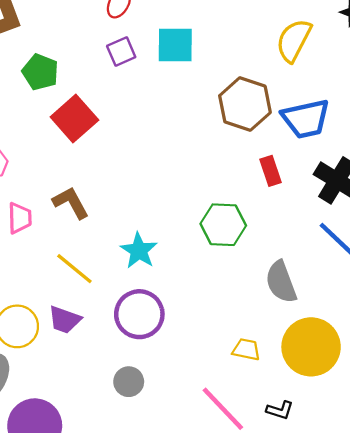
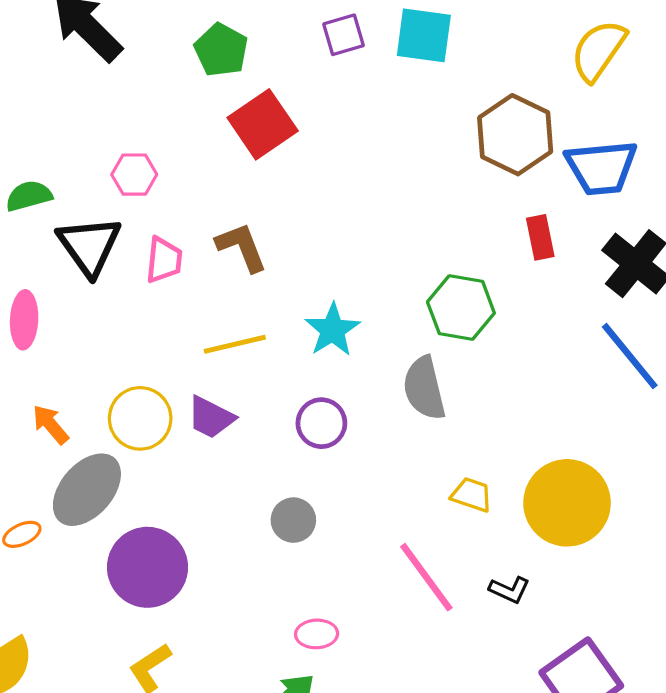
yellow line: (74, 269) -> (235, 344), turned -60
gray semicircle: (281, 282) -> (424, 388), moved
purple circle: (139, 314) -> (321, 423), size x0.7

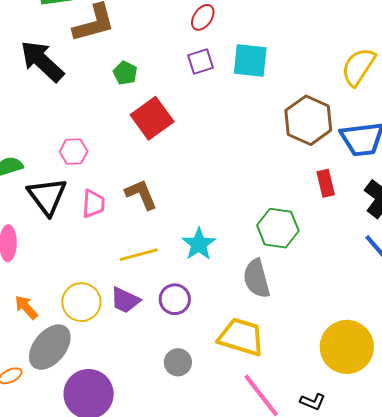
green pentagon: (221, 50) -> (125, 73), size x0.7
purple circle: (321, 423) -> (175, 299), moved
yellow trapezoid: (472, 495) -> (241, 337), moved, size x1.8

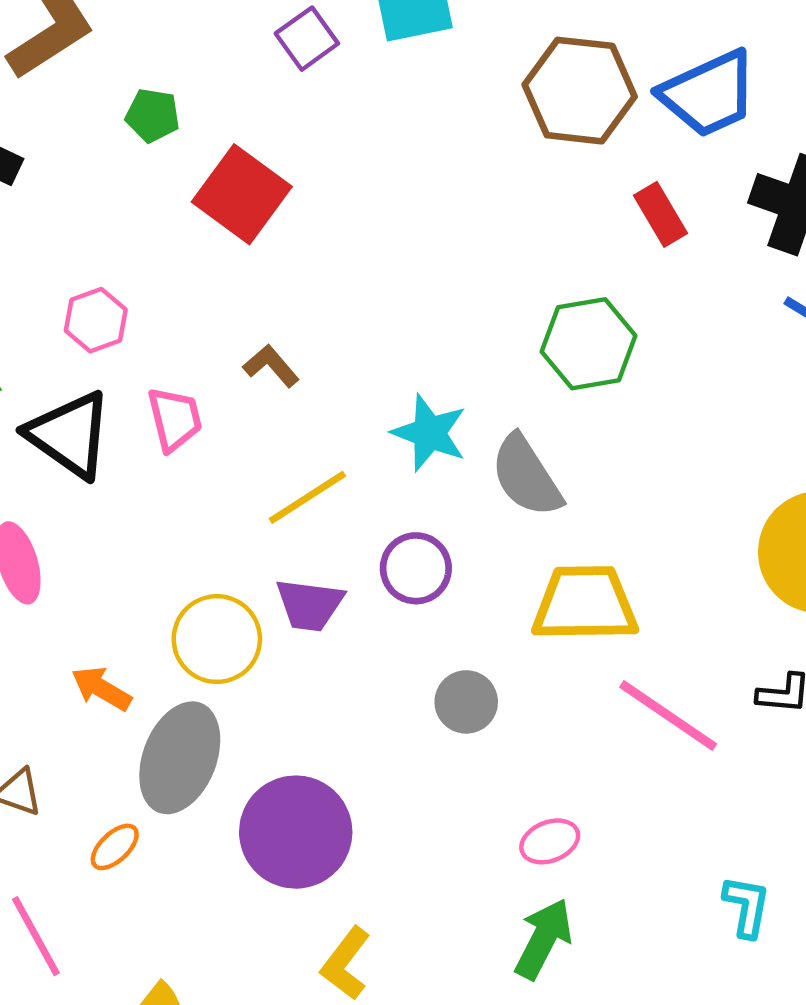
brown L-shape: (141, 194) -> (271, 366), size x0.7
gray semicircle: (257, 279) -> (526, 476), moved

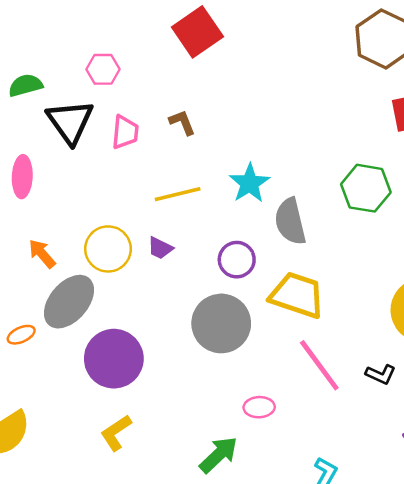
green hexagon: (589, 344) -> (366, 188), moved
purple circle: (416, 568) -> (237, 260), moved
purple trapezoid: (310, 605) -> (160, 248), size x0.7
gray circle: (466, 702) -> (221, 323), size x1.8
pink ellipse: (550, 841) -> (259, 407), moved

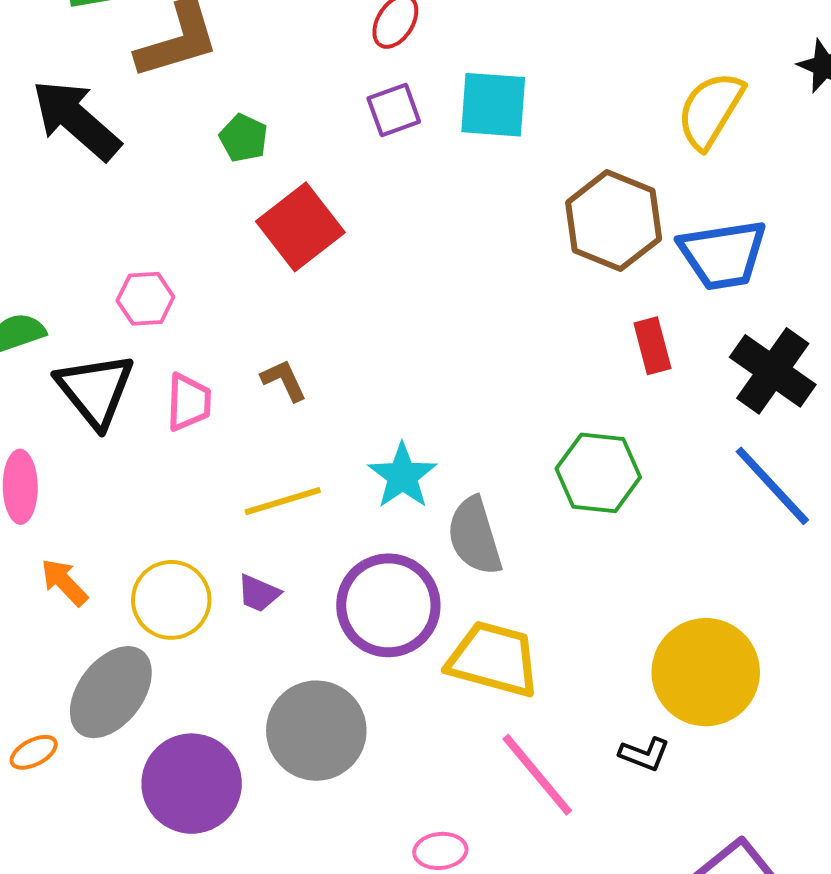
orange arrow: (42, 254) -> (64, 582), moved
purple circle: (237, 260) -> (388, 605), size x1.6
gray circle: (221, 323) -> (316, 731), moved
black L-shape: (381, 374) -> (644, 754), moved

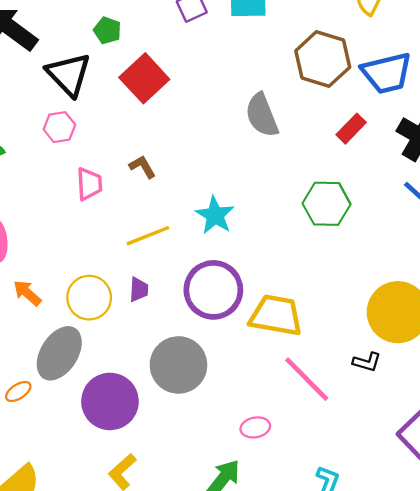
red rectangle: (652, 346) -> (351, 129), turned 64
black triangle: (95, 390) -> (69, 74), moved
gray semicircle: (475, 536) -> (262, 115), moved
purple trapezoid: (259, 593) -> (139, 289), turned -105

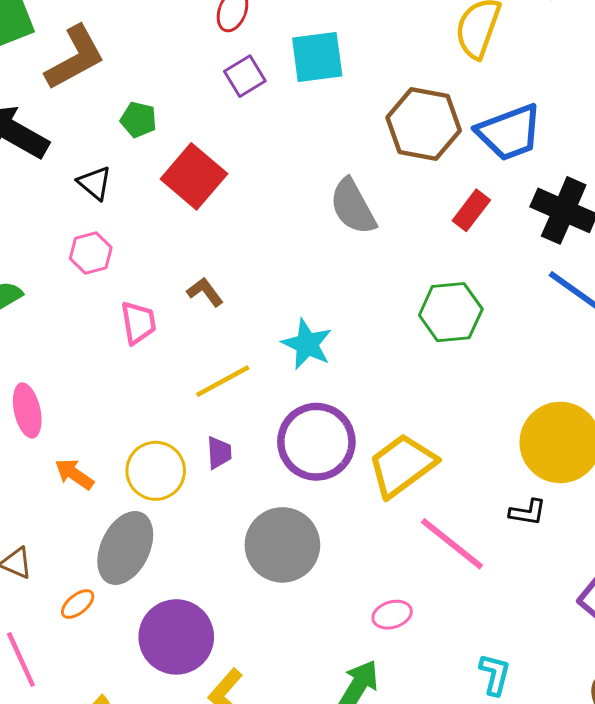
black triangle: (69, 74) -> (95, 183), size x0.6
yellow trapezoid: (276, 315) -> (402, 465), turned -40
purple circle: (110, 401) -> (176, 637), moved

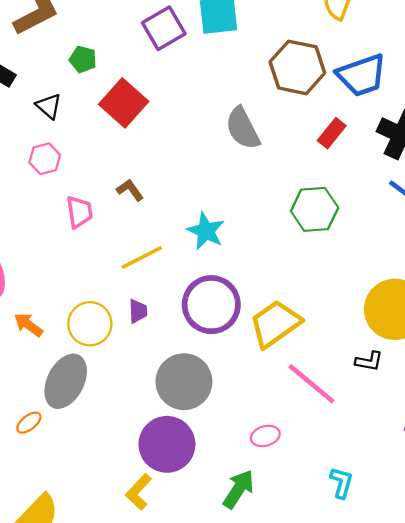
purple square: (245, 76) -> (164, 28), size x1.4
purple circle: (176, 637) -> (167, 444), moved

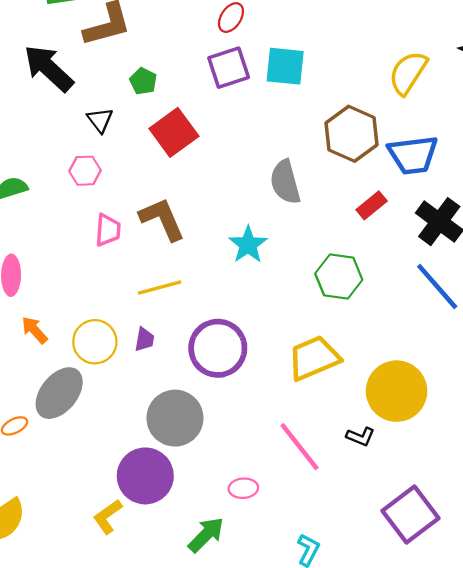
brown L-shape: (130, 190) -> (162, 219), size x1.8
cyan star: (206, 231) -> (248, 245), moved
yellow trapezoid: (275, 324) -> (314, 358), moved

